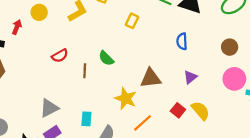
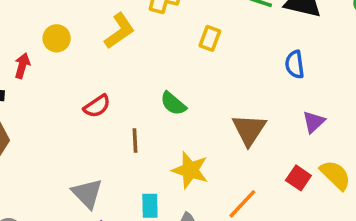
brown line: (85, 71) -> (135, 141), moved
brown triangle: (151, 78) -> (249, 130), turned -45
yellow star: (126, 99) -> (190, 170), moved
gray triangle: (49, 108) -> (87, 193), turned -42

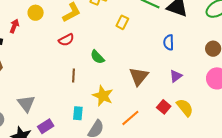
red semicircle: (97, 106) -> (66, 40), moved
gray triangle: (87, 193) -> (26, 103), moved

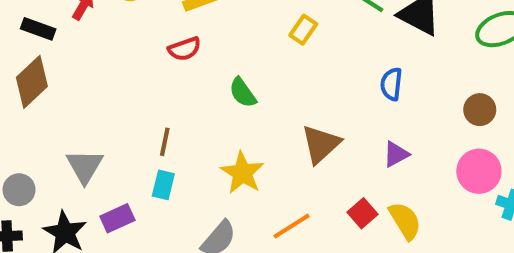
brown line: (74, 75) -> (165, 142), moved
cyan rectangle: (78, 113) -> (163, 185), moved

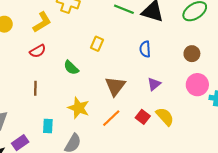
yellow rectangle: (303, 30) -> (97, 44), moved
brown line: (165, 142) -> (35, 88), moved
cyan rectangle: (163, 185) -> (48, 126), moved
orange line: (292, 226) -> (111, 118), moved

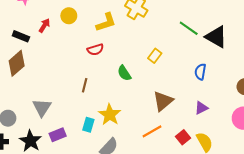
yellow star: (79, 108) -> (110, 115), moved

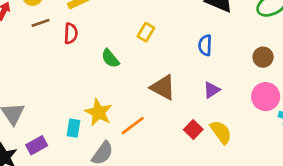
red semicircle: (95, 50) -> (71, 33), turned -63
brown line: (85, 85) -> (41, 23), moved, turned 64
brown triangle: (163, 101) -> (163, 87), turned -45
orange line: (152, 131) -> (133, 126), moved

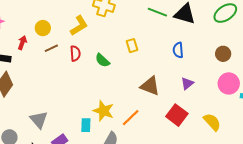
yellow rectangle: (146, 32) -> (132, 46), turned -40
green semicircle: (110, 58) -> (102, 60), moved
red square: (193, 130) -> (177, 115), size x1.5
yellow semicircle: (221, 132) -> (212, 122), moved

